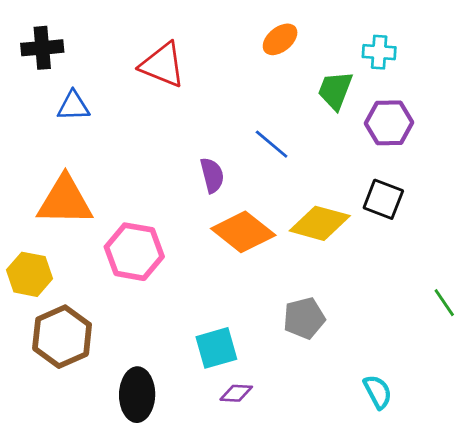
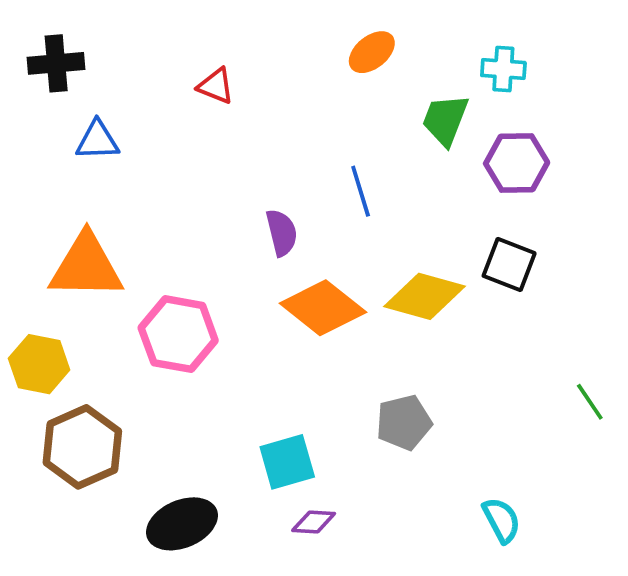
red triangle: (163, 65) -> (216, 86), size x0.6
blue line: (272, 144) -> (361, 191), turned 33
black ellipse: (137, 395) -> (182, 524), turned 66

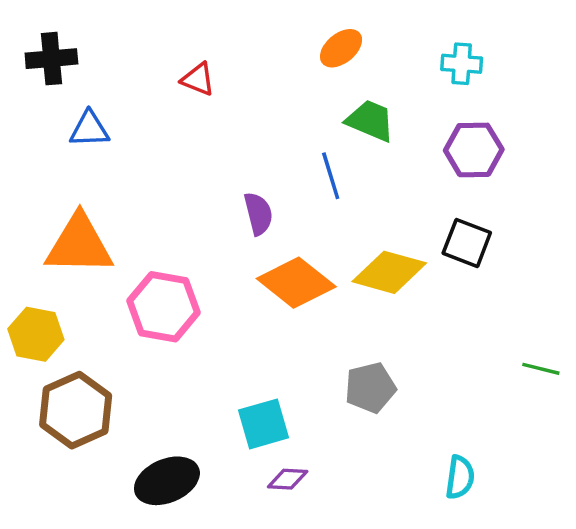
green trapezoid: (445, 120) -> (370, 121), moved, turned 92
green line: (590, 402) -> (541, 369), turned -42
cyan semicircle: (502, 520) -> (460, 477), turned 36

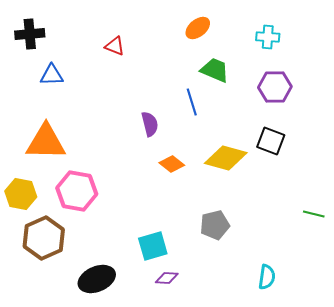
orange diamond: (296, 283) -> (172, 164), size x0.6
pink hexagon: (164, 307) -> (77, 191), moved

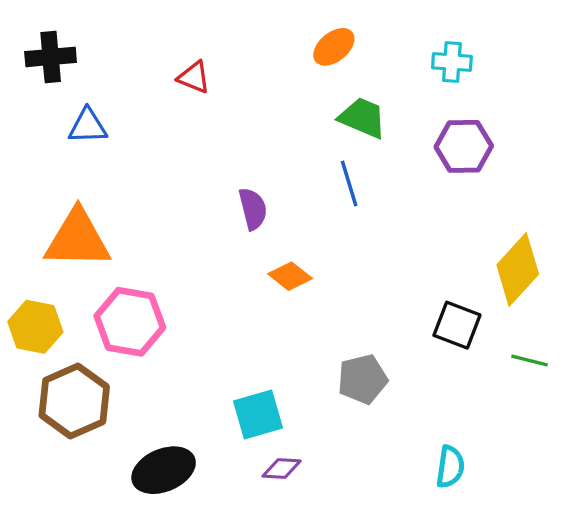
blue line: (192, 102) -> (349, 183), moved
black square: (271, 141) -> (457, 325), moved
yellow diamond: (226, 158) -> (518, 269), moved, turned -63

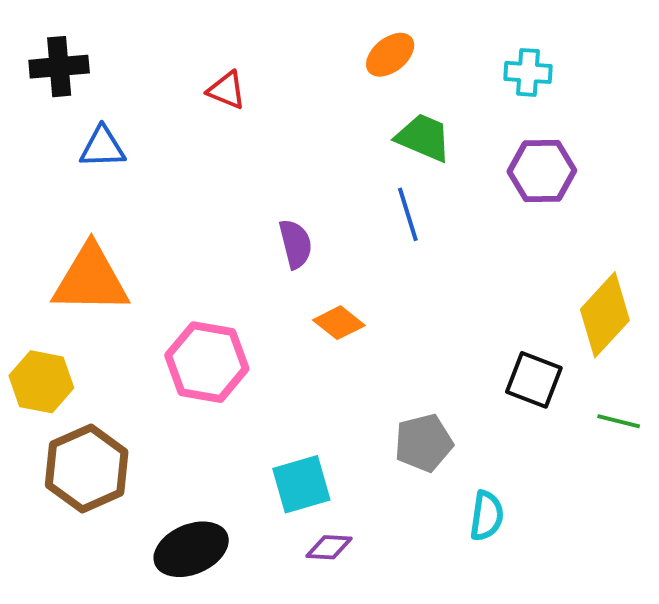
pink hexagon: (130, 322) -> (207, 362), moved
cyan semicircle: (450, 467) -> (487, 516), moved

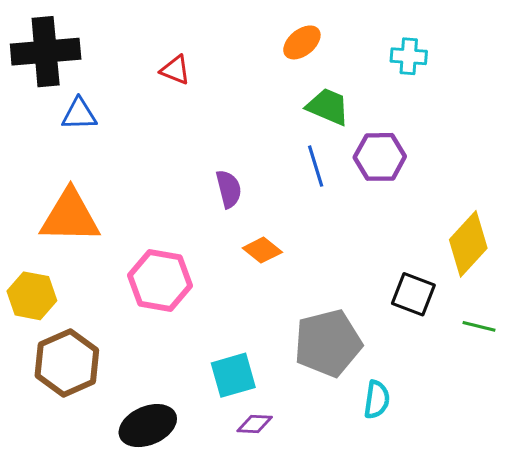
black cross: (59, 67) -> (46, 52), size x1.5
purple hexagon: (542, 171) -> (380, 157), moved
gray pentagon: (424, 443) -> (328, 343), size x1.5

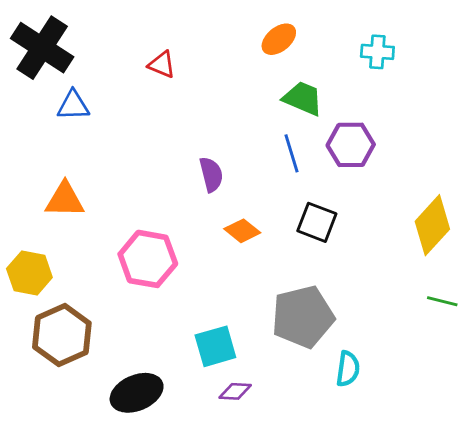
black cross: (46, 52) -> (42, 48), turned 38
orange triangle: (70, 216) -> (65, 200), size x0.7
black square: (413, 294) -> (317, 222), moved

